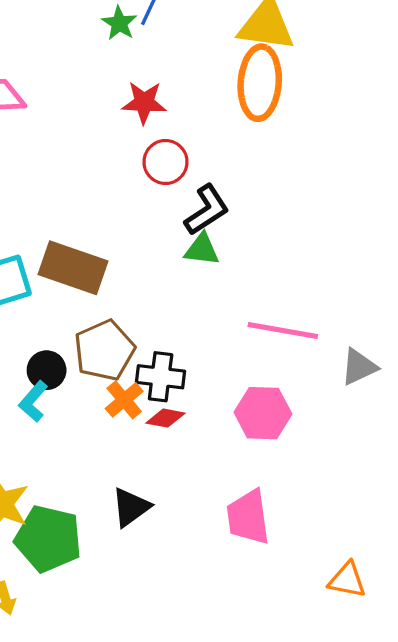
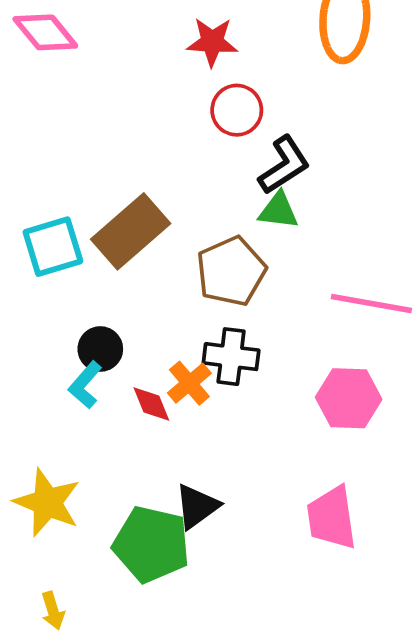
brown rectangle: (73, 268) -> (131, 231), turned -60
brown pentagon: (104, 350) -> (231, 271), moved
red diamond: (166, 418) -> (151, 404), moved, turned 57
green pentagon: (48, 539) -> (151, 544), moved

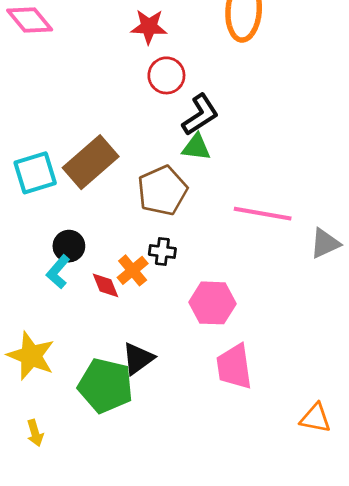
black cross: (231, 357) -> (162, 251), size x0.7
pink hexagon: (349, 398) -> (212, 303), moved

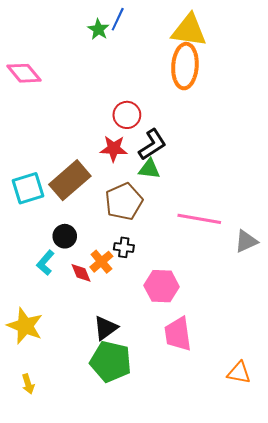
red star: (149, 27) -> (114, 149), moved
black circle: (69, 246) -> (65, 236), moved
green pentagon: (105, 386) -> (111, 362), moved

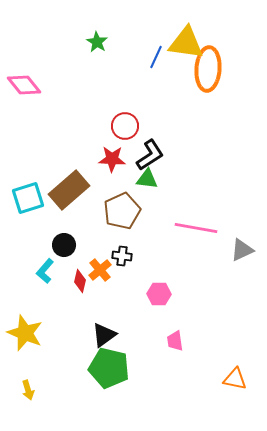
blue line: (118, 19) -> (156, 57), moved
orange ellipse: (185, 66) -> (208, 69), moved
red diamond: (81, 273) -> (80, 281), turned 35
pink hexagon: (162, 286) -> (159, 294), size x0.7
pink trapezoid: (178, 334) -> (175, 341), size x0.6

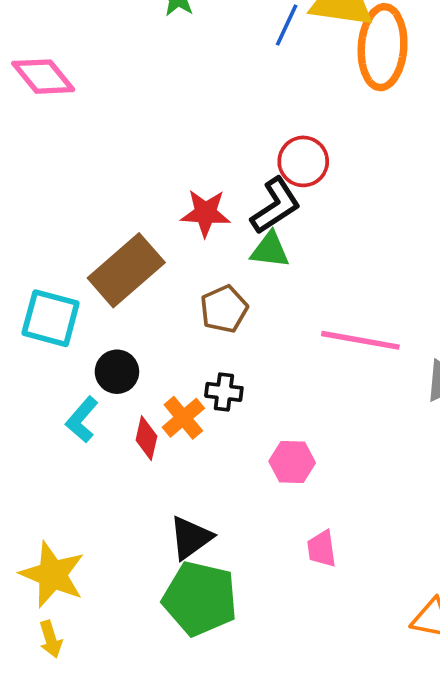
red circle: (125, 126) -> (303, 161), moved
cyan square: (28, 198) -> (51, 318), moved, turned 32
brown pentagon: (122, 211) -> (224, 309), size x0.7
yellow star: (25, 333) -> (52, 575), moved

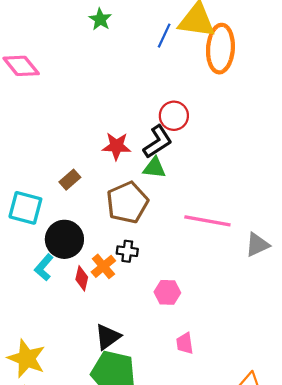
brown rectangle: (126, 270) -> (70, 180), size x0.5
brown pentagon: (224, 309) -> (127, 202), size x1.5
black circle: (117, 372) -> (64, 239), size x1.5

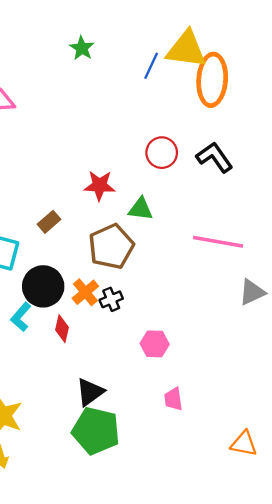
black L-shape: (158, 142) -> (214, 157), moved, turned -92
pink line: (207, 221) -> (218, 242), moved
black cross: (127, 251) -> (111, 299), turned -30
orange cross: (103, 266) -> (85, 292), moved

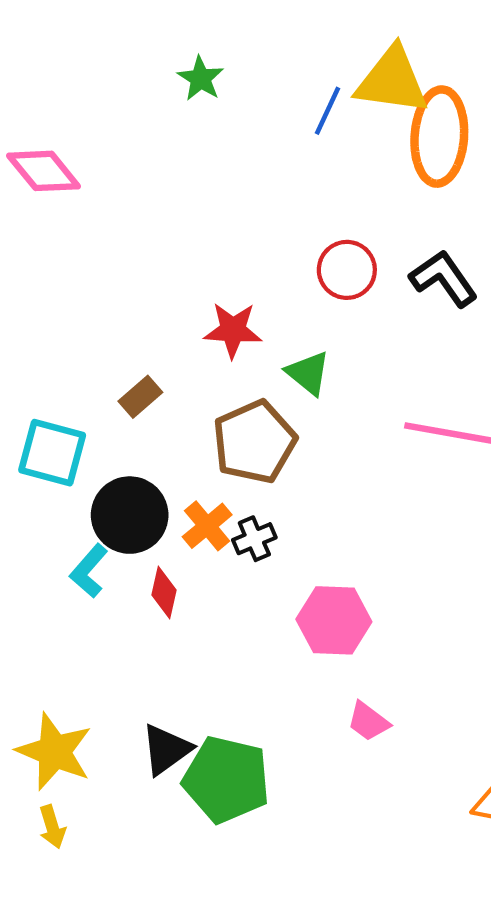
green triangle: (141, 209) -> (308, 373), turned 32
pink hexagon: (155, 344) -> (334, 620), size x1.4
black triangle: (90, 392) -> (166, 749), moved
pink trapezoid: (173, 399) -> (368, 721), turned -45

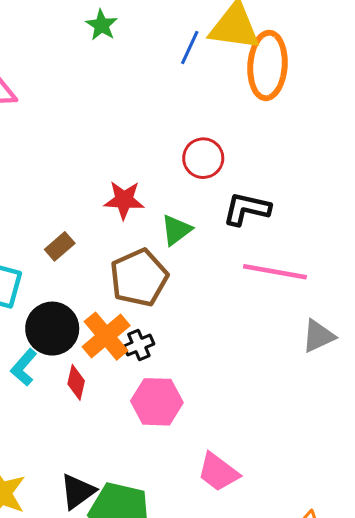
black L-shape: (444, 278) -> (247, 209), moved, turned -42
green triangle: (308, 373) -> (176, 230), turned 44
orange cross: (207, 526) -> (106, 336), size x1.4
pink hexagon: (334, 620) -> (157, 402), moved
pink trapezoid: (368, 721) -> (218, 472), size x1.4

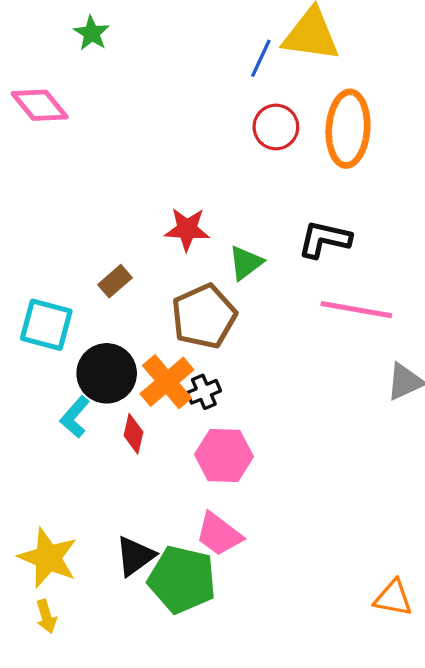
green star: (102, 25) -> (92, 33), moved
orange ellipse: (267, 65) -> (348, 129), moved
red circle: (203, 158) -> (276, 127), moved
pink trapezoid: (218, 472) -> (219, 534), moved

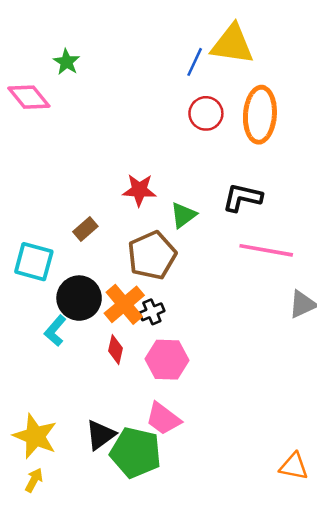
green star: (92, 33) -> (67, 62), moved
red diamond: (133, 434) -> (115, 350), moved
yellow arrow: (46, 616) -> (34, 480), turned -135

